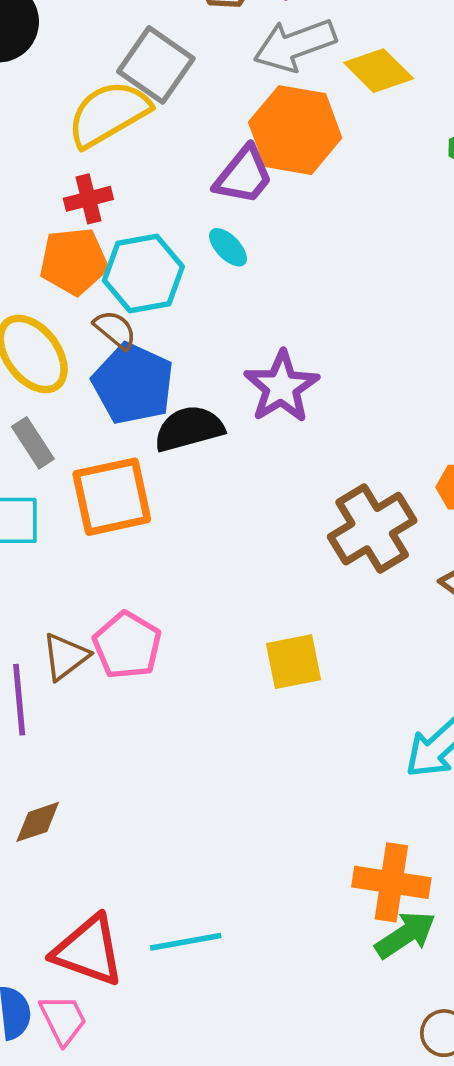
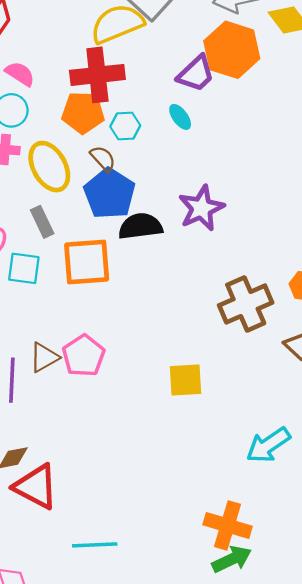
red cross: (88, 199) -> (97, 75), size x1.8
cyan hexagon: (143, 273) -> (125, 126), size x0.6
red triangle: (88, 951) -> (36, 487), moved

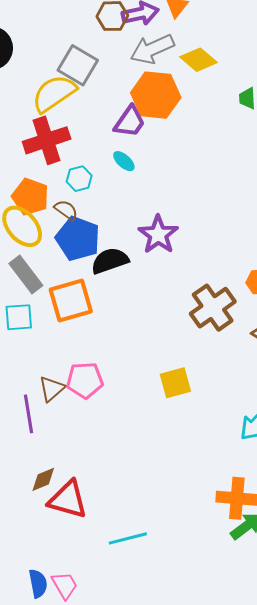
orange pentagon: (83, 113) -> (30, 197), moved, turned 30
gray rectangle: (42, 222) -> (26, 274), size x1.4
pink pentagon: (84, 356) -> (85, 380), turned -30

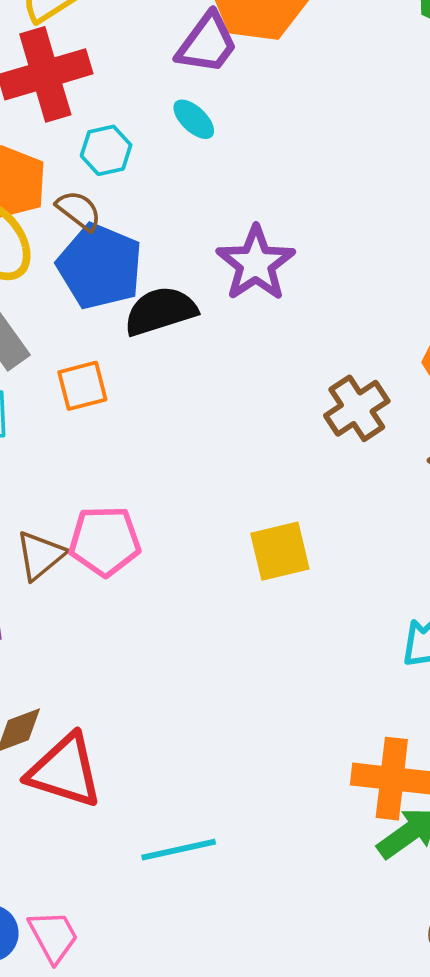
orange square: (71, 301) -> (82, 386), size x0.6
brown cross: (213, 308) -> (357, 408), size x0.7

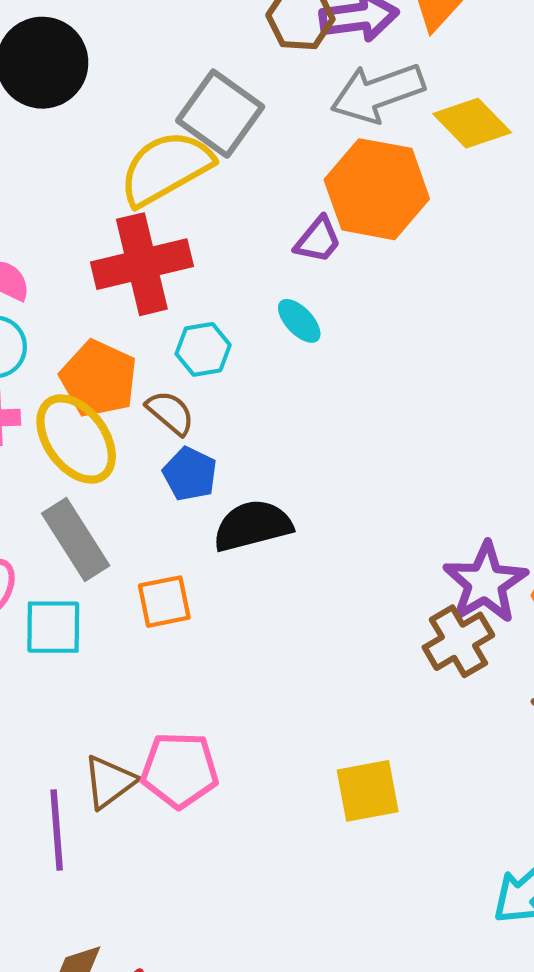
purple trapezoid: (207, 43) -> (318, 240), size x0.7
purple star: (256, 263) -> (485, 583), moved
blue pentagon: (100, 266) -> (190, 474), size x0.6

